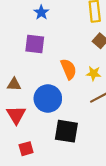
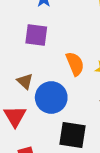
brown triangle: (14, 84) -> (25, 81), moved, turned 40

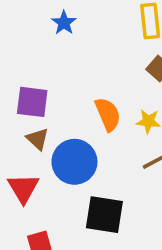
purple square: (36, 35) -> (32, 102), moved

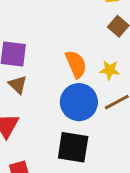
blue circle: (74, 162) -> (79, 102), moved

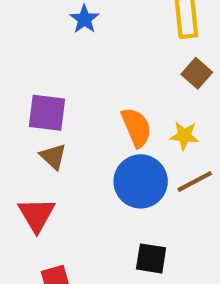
black square: (73, 147) -> (151, 258), moved, size x0.7

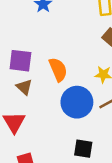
orange semicircle: (136, 127) -> (58, 70), moved

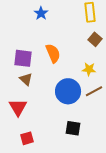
orange semicircle: (58, 70) -> (53, 53), moved

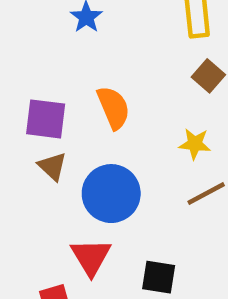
blue circle: (68, 91) -> (111, 194), moved
red triangle: (18, 107) -> (91, 257), moved

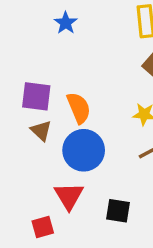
orange semicircle: (113, 108) -> (79, 108), moved

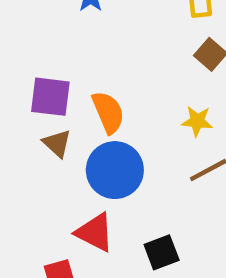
red triangle: (69, 196) -> (95, 232), turned -32
black square: (118, 211) -> (162, 252), turned -30

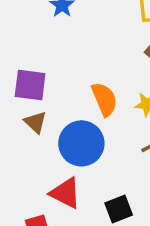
orange semicircle: (108, 112) -> (104, 99), moved

